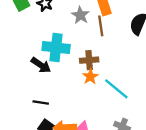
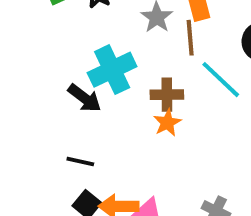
cyan cross: (56, 47) -> (112, 70), turned -36
cyan line: (116, 89) -> (221, 80), moved

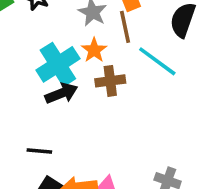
black arrow: (84, 98) -> (61, 93), moved, turned -52
orange star: (167, 123) -> (94, 50), moved

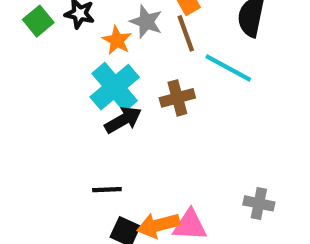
orange star: (94, 50) -> (117, 40), moved

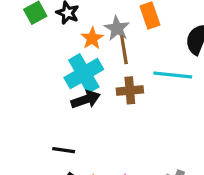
brown line: (186, 33) -> (124, 50), moved
cyan line: (228, 68) -> (173, 75), turned -33

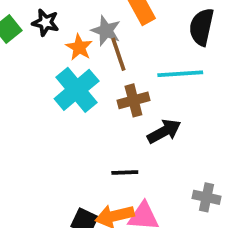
black arrow: (86, 99) -> (164, 131), moved
black line: (64, 150) -> (125, 173), moved

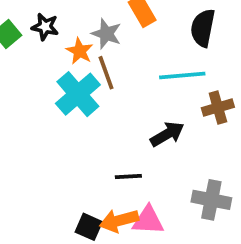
brown line: (118, 54) -> (106, 73), moved
brown cross: (133, 100) -> (218, 107), moved
gray cross: (207, 197) -> (211, 200), size x1.4

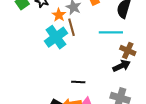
brown cross: (218, 107) -> (128, 50), turned 35
black arrow: (167, 134) -> (122, 66), moved

